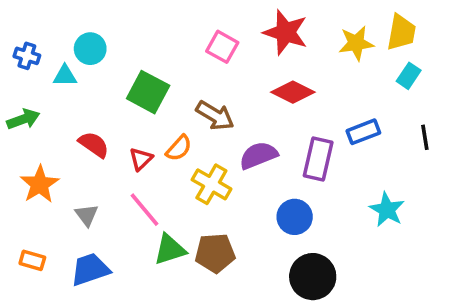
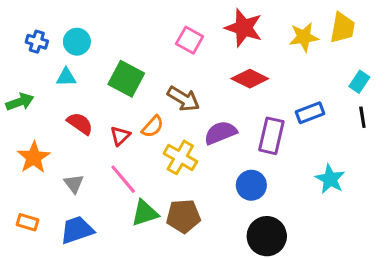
blue cross: (27, 56) -> (37, 42), moved
cyan triangle: (65, 76) -> (66, 77), moved
cyan rectangle: (409, 76) -> (359, 82), moved

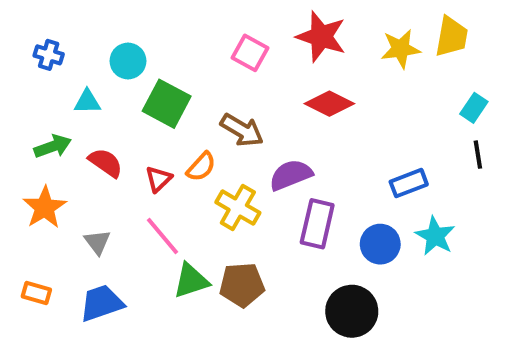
cyan circle: (77, 42) -> (128, 61), moved
green arrow: (20, 102) -> (53, 146), moved
blue rectangle: (310, 113) -> (409, 183), moved
purple rectangle: (271, 136) -> (317, 224), moved
blue circle: (251, 185) -> (380, 244), moved

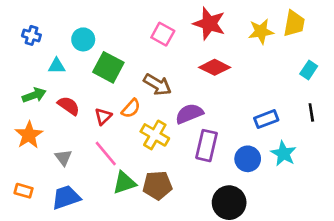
black line: (478, 155) -> (311, 112), moved

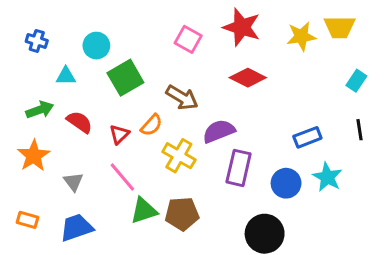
yellow trapezoid: (294, 24) -> (340, 27), turned 80
green square: (108, 67) -> (125, 78), turned 32

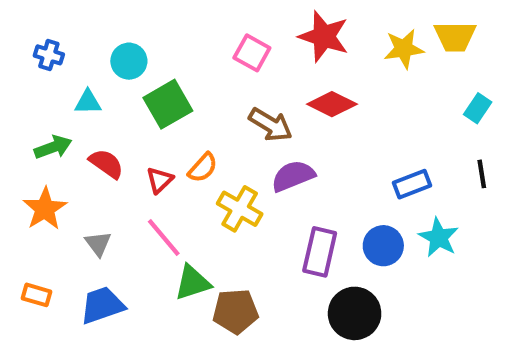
brown arrow: (182, 98) -> (270, 125), moved
purple rectangle: (239, 168) -> (320, 252), moved
brown pentagon: (182, 214) -> (236, 311), moved

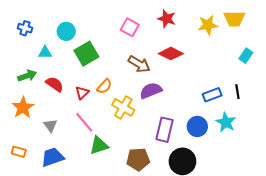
red star: (324, 36) -> (167, 19), size x0.7
black line: (482, 174) -> (237, 92), moved
brown pentagon: (236, 311) -> (138, 159), moved

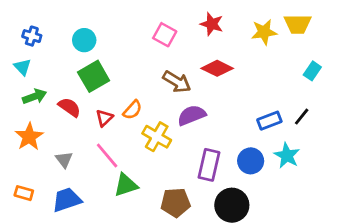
cyan triangle: (45, 53) -> (22, 67), moved, turned 48
green square: (86, 54) -> (94, 76), moved
black line: (237, 92) -> (302, 117), turned 48

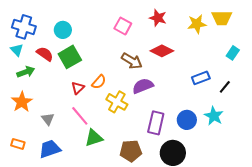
blue cross: (32, 36) -> (24, 27), size x1.6
red semicircle: (69, 107) -> (45, 54), moved
blue rectangle: (269, 121) -> (201, 78), moved

